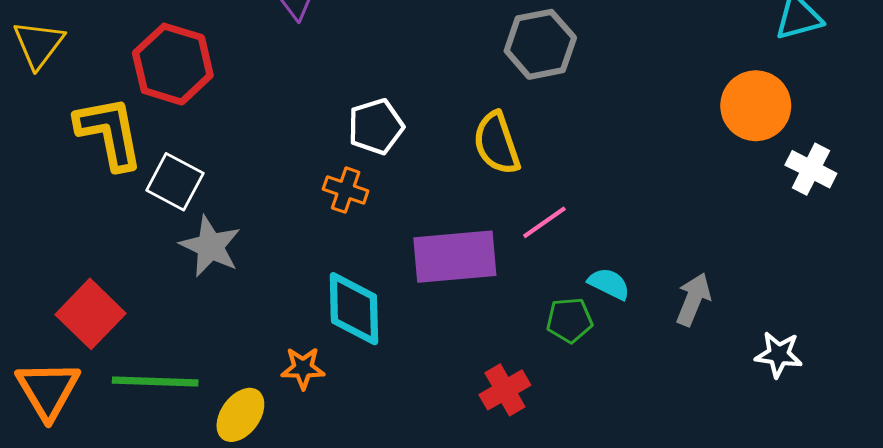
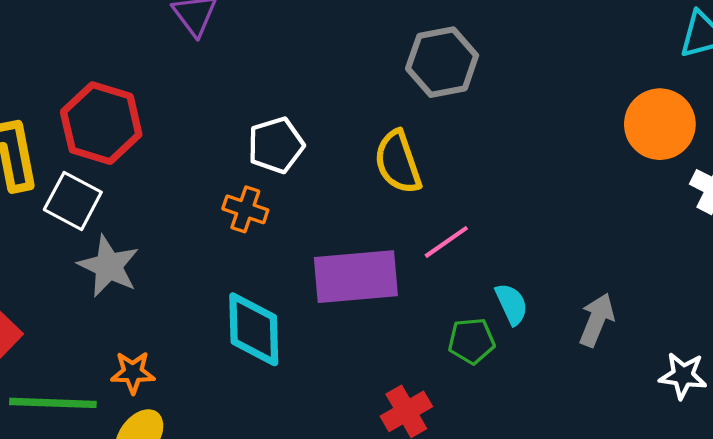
red hexagon: (173, 64) -> (101, 123), moved
cyan semicircle: (609, 284) -> (512, 304), turned 39
orange star: (303, 368) -> (133, 372), moved

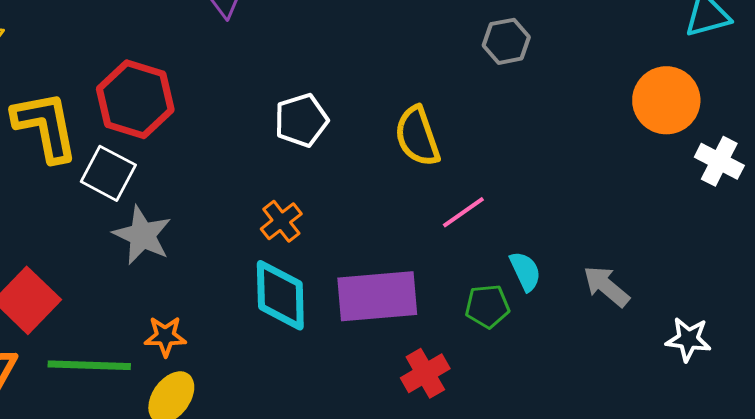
gray hexagon: (442, 62) -> (506, 41), moved, size x0.7
orange cross: (245, 209) -> (281, 221), moved, turned 33
purple rectangle: (356, 277) -> (377, 296), moved
gray arrow: (597, 320) -> (606, 286), turned -72

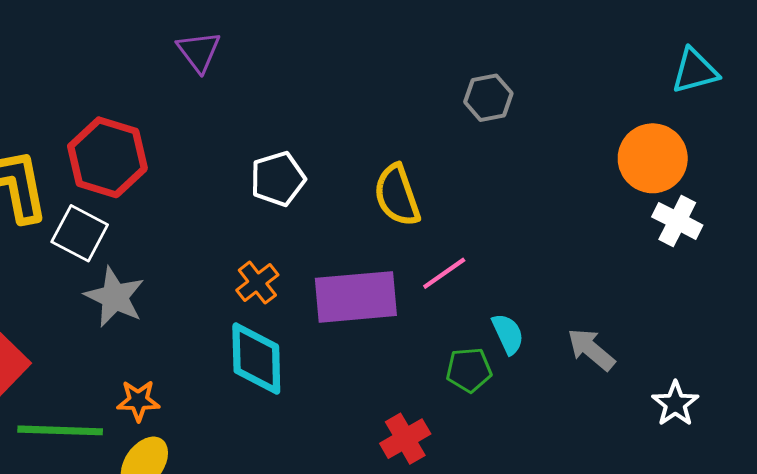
white cross: (719, 161) -> (677, 221), moved
purple rectangle: (377, 296) -> (356, 297), moved
white star: (688, 339) -> (675, 404), turned 30

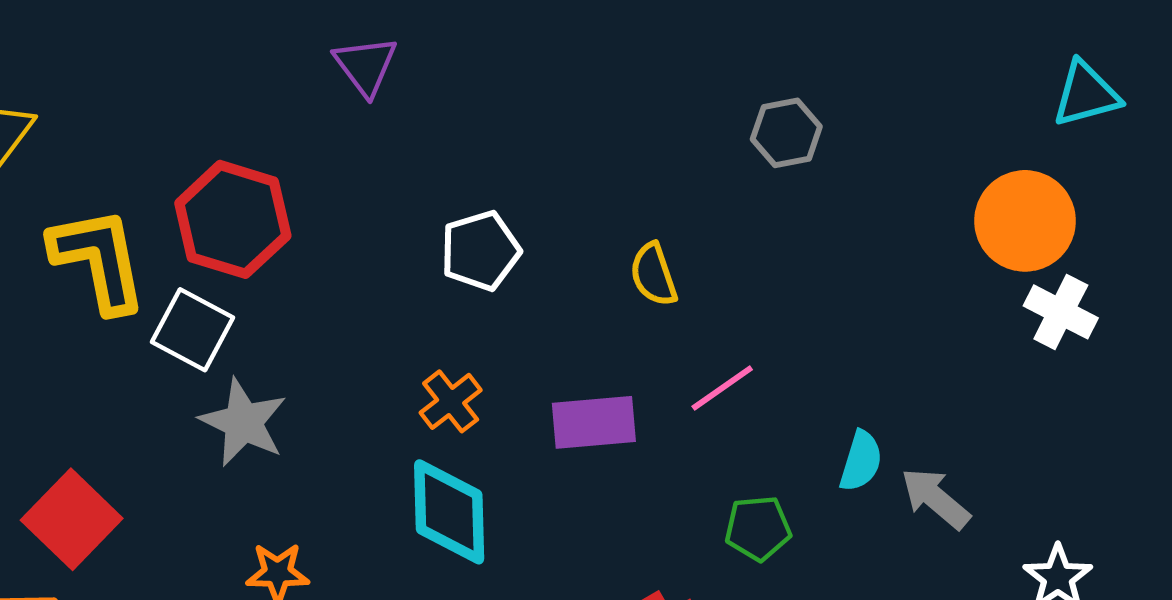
yellow semicircle: (397, 195) -> (654, 275), size x0.7
purple rectangle: (356, 297) -> (594, 422), size x0.7
cyan semicircle: (508, 334) -> (861, 461), moved, turned 42

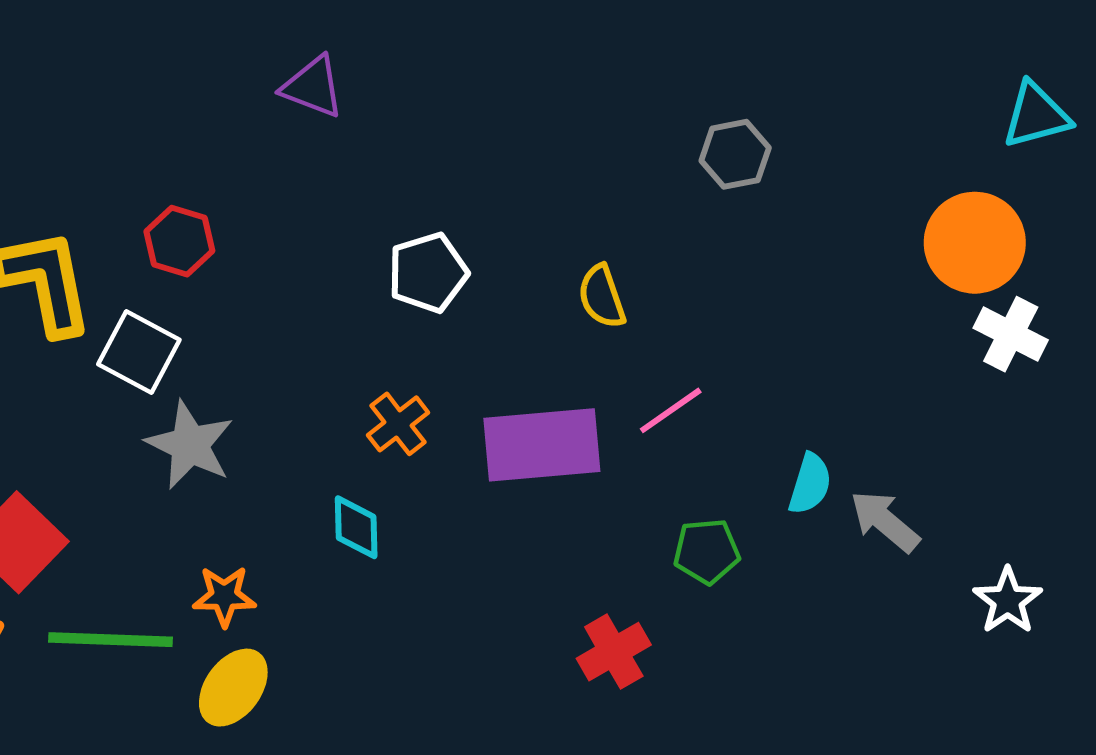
purple triangle: (366, 66) -> (313, 87), turned -32
red hexagon: (233, 219) -> (179, 241), size x0.6
purple rectangle: (594, 422) -> (542, 445), size x1.4
cyan diamond: (449, 512) -> (356, 527), moved, size x0.6

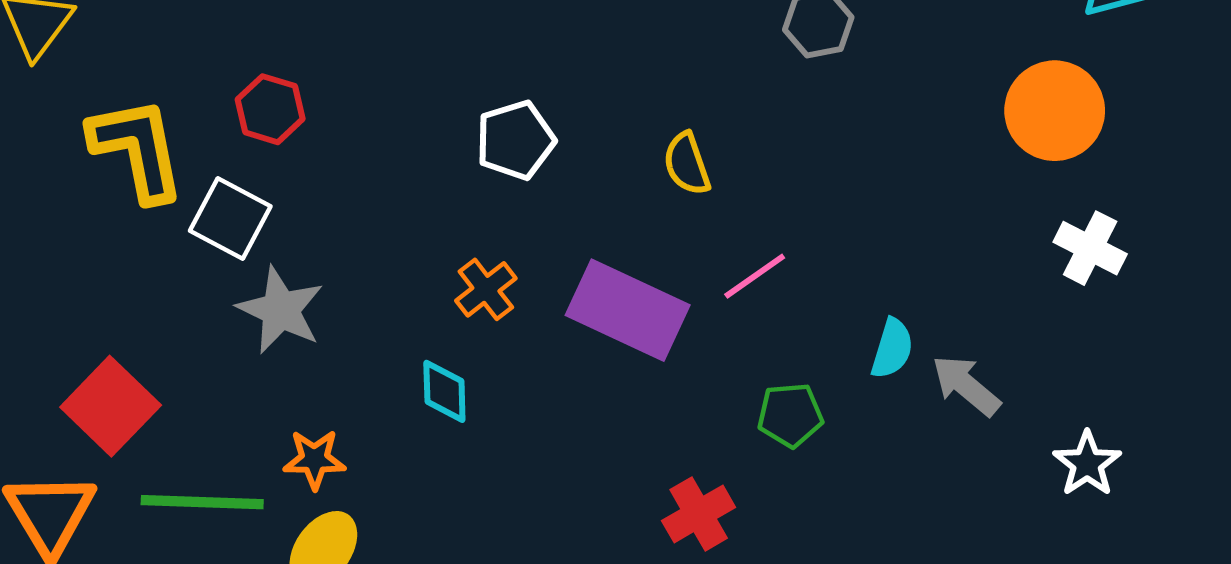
white cross: (1011, 334) -> (1090, 248), moved
purple rectangle: (542, 445) -> (628, 310), turned 30

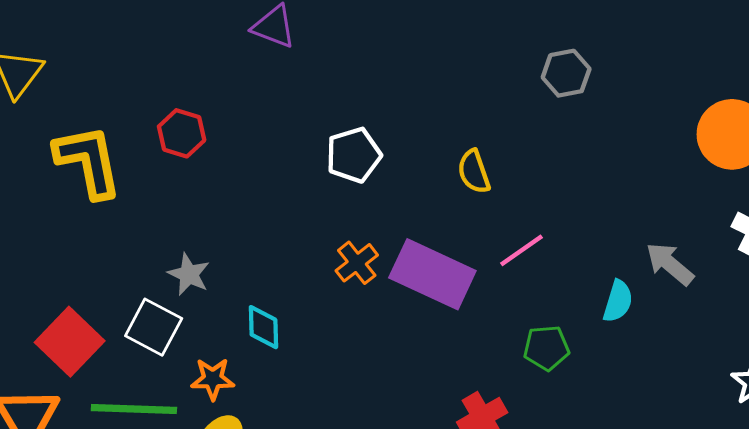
white square: (230, 219) -> (154, 327), moved
orange cross: (486, 289) -> (357, 263), moved
gray star: (280, 310) -> (189, 274), size x0.7
gray arrow: (966, 385) -> (670, 264), moved
cyan diamond: (444, 391) -> (263, 327), moved

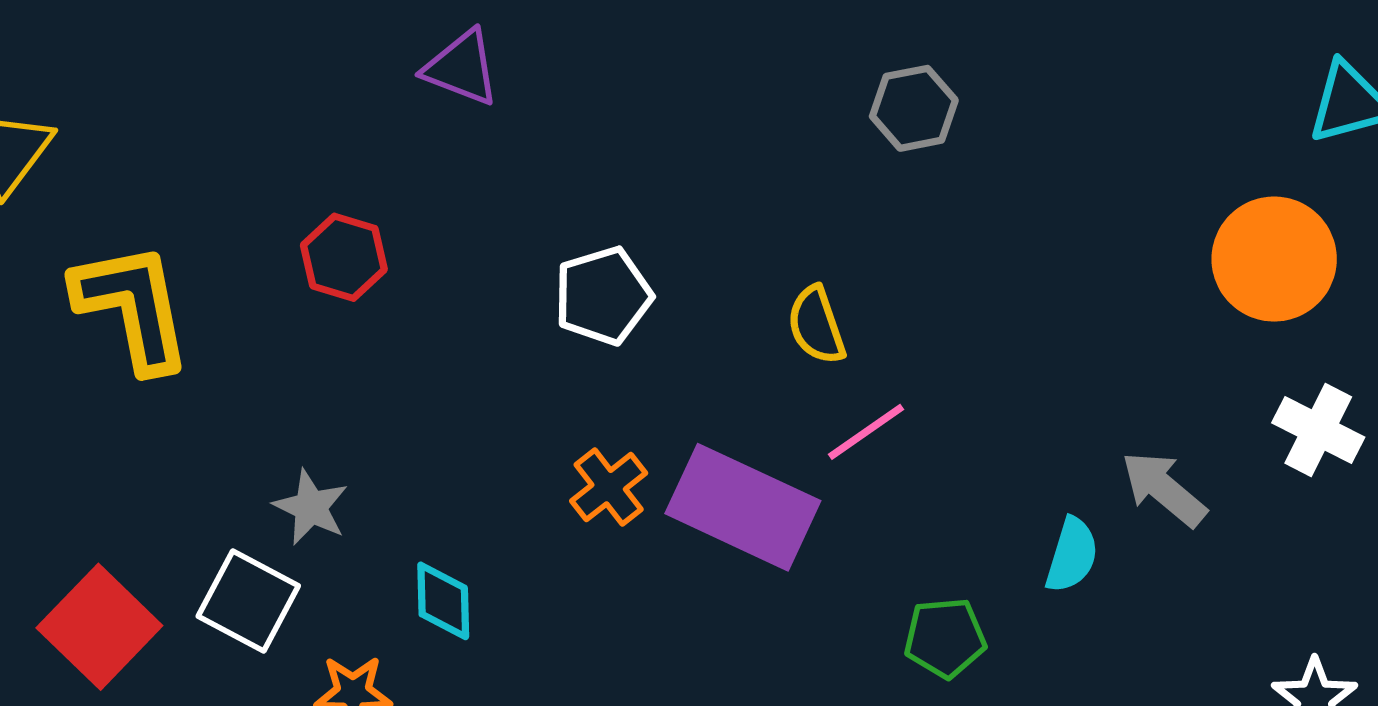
gray hexagon: (566, 73) -> (914, 108), moved
red hexagon: (182, 133) -> (344, 257), moved
pink line: (522, 250) -> (866, 432), moved

